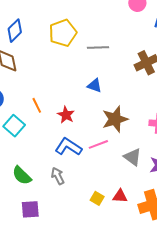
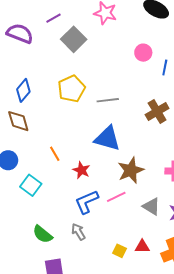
blue triangle: (95, 85) -> (107, 138), size x1.8
orange line: (37, 105) -> (55, 154), moved
blue L-shape: (68, 147) -> (87, 202), turned -52

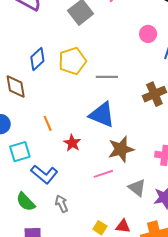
blue diamond: (23, 90) -> (37, 59), moved
cyan square: (31, 185) -> (20, 152), turned 30
blue L-shape: (87, 202) -> (44, 174), moved, turned -124

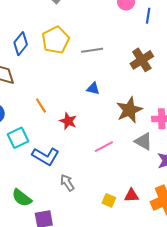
blue triangle: (102, 115) -> (93, 89), size x0.5
brown star: (121, 149) -> (129, 110), moved
gray triangle: (137, 188) -> (143, 141), moved
green semicircle: (26, 202) -> (22, 198), moved

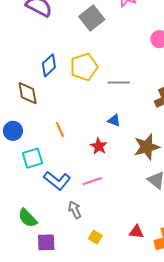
red star: (68, 121) -> (99, 146), moved
pink line: (104, 147) -> (92, 181), moved
yellow square: (109, 200) -> (95, 237), moved

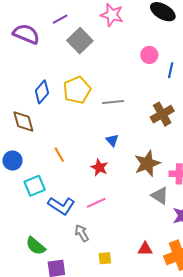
blue triangle: (114, 120) -> (112, 140), turned 32
yellow square: (95, 237) -> (105, 258), turned -32

